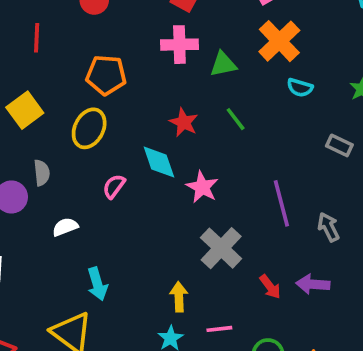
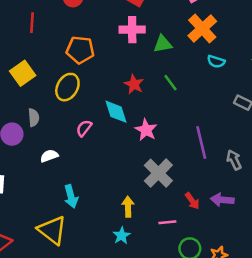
pink line: (219, 329) -> (167, 222), moved

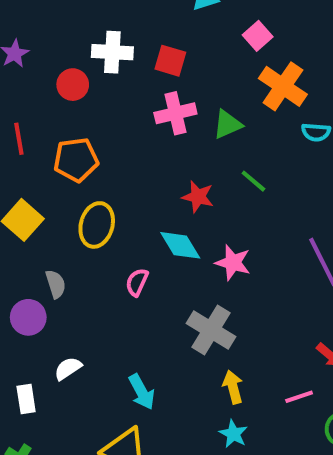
orange pentagon: (80, 50) -> (76, 160), moved
white semicircle: (49, 156) -> (68, 368), moved
gray cross: (158, 173) -> (211, 330), moved

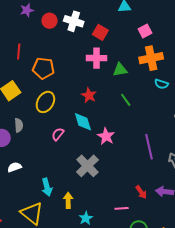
red circle: (73, 85) -> (50, 21), moved
orange cross: (283, 86) -> (151, 58), turned 30
red star: (198, 197) -> (89, 95), moved
yellow arrow: (233, 387) -> (68, 200), moved

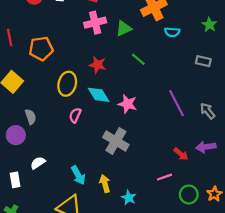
yellow ellipse: (45, 102) -> (67, 84), moved

